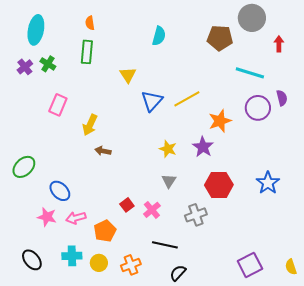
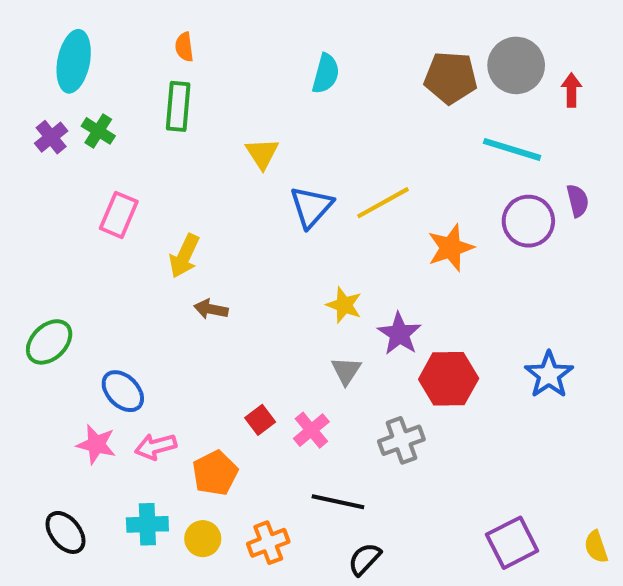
gray circle: (252, 18) -> (516, 65), moved
purple star: (203, 147) -> (399, 334), moved

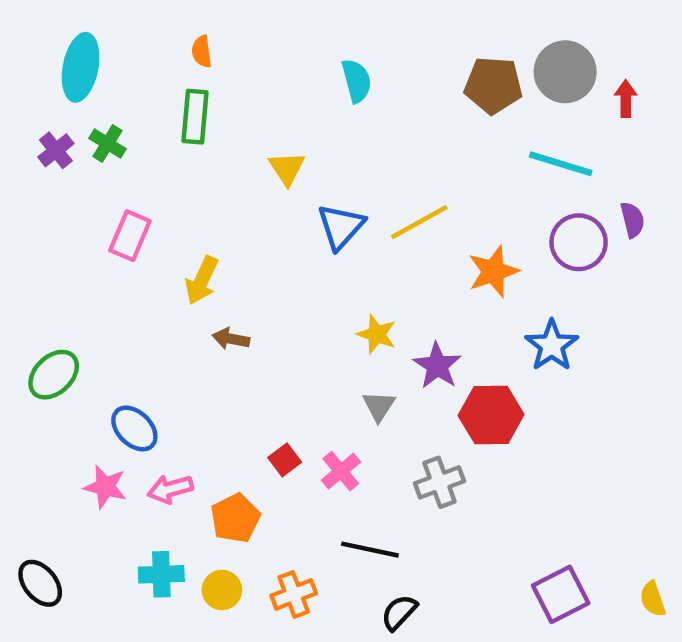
cyan semicircle: (326, 74) -> (356, 81), turned -30
blue star: (549, 375) -> (552, 345), moved
black ellipse: (65, 532) -> (40, 583), moved

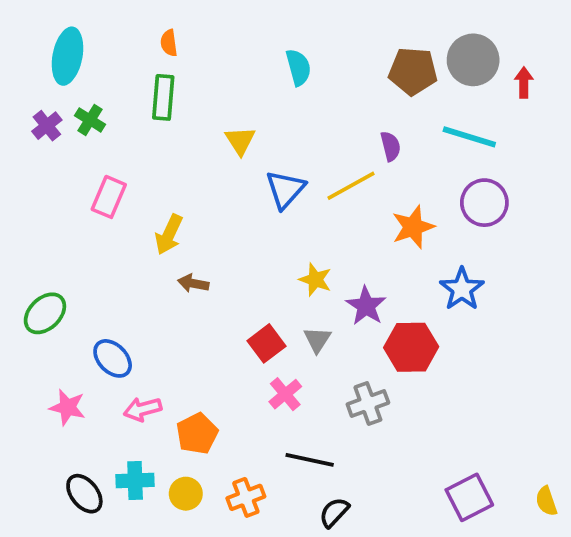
purple semicircle: (632, 220) -> (390, 146), moved
red square: (285, 460) -> (267, 343), moved, size x1.4
pink star: (105, 487) -> (67, 407), moved
black ellipse: (40, 583) -> (84, 494), moved

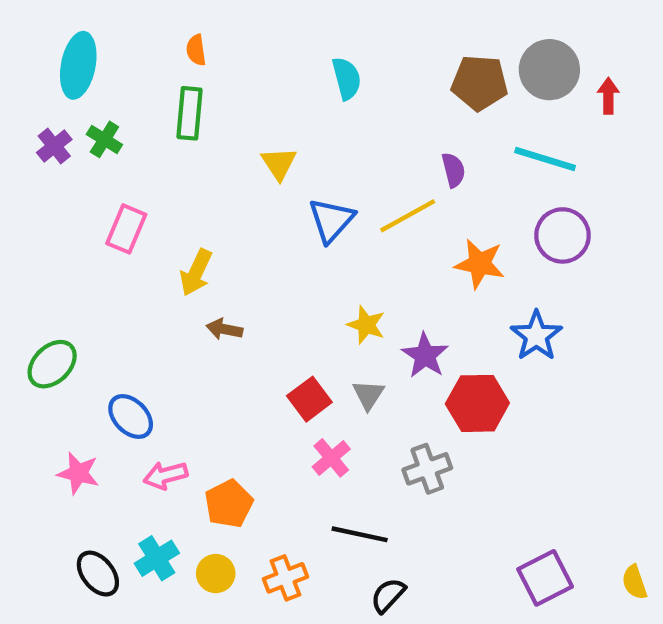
orange star: (413, 227) -> (480, 264), turned 30
cyan cross: (135, 481) -> (157, 558), turned -30

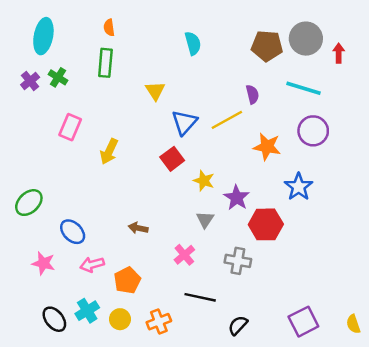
brown arrow: (224, 329) -> (138, 228), moved
red square: (309, 399) -> (172, 159), moved
gray cross: (427, 469) -> (238, 261), turned 30
black semicircle: (388, 595) -> (238, 325), moved

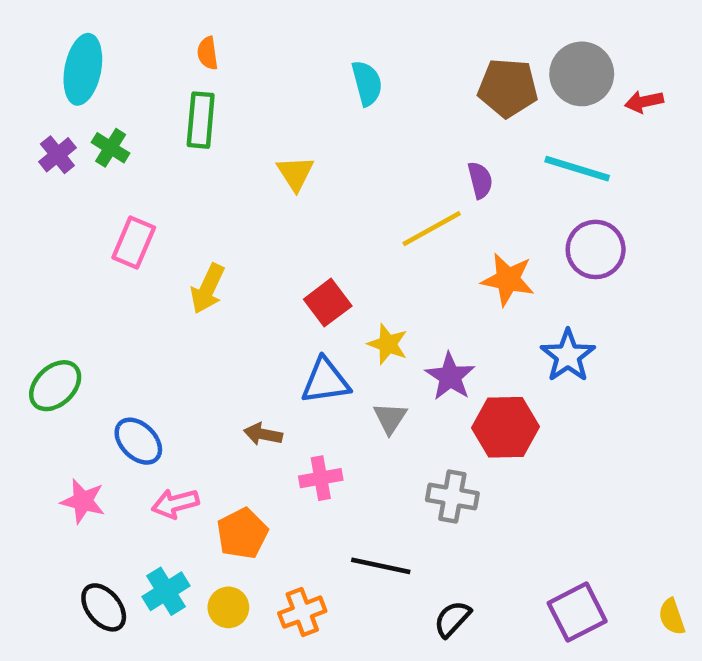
red arrow: (339, 53) -> (644, 102), turned -102
blue triangle: (184, 122) -> (325, 381), moved, turned 40
pink cross: (184, 255) -> (321, 478), moved, turned 30

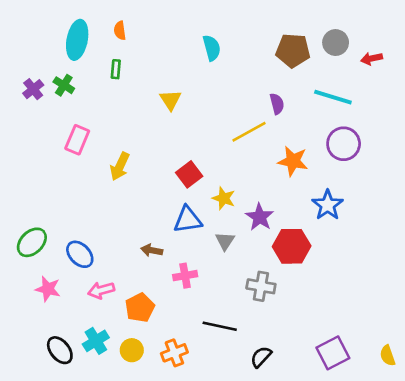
cyan ellipse: (83, 69) -> (77, 40), moved
gray circle: (582, 74) -> (336, 43), size x0.7
green rectangle: (201, 120) -> (116, 69), size x0.6
green ellipse: (55, 386) -> (32, 242), moved

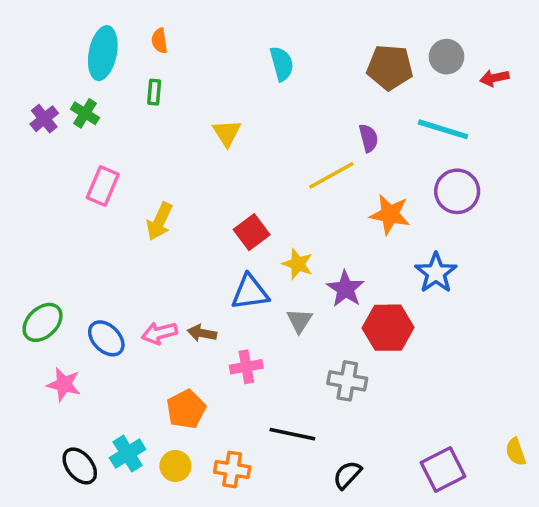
pink arrow: (101, 290) -> (159, 333), moved
orange cross: (174, 353) -> (232, 469), turned 30
yellow semicircle: (388, 356) -> (516, 452), moved

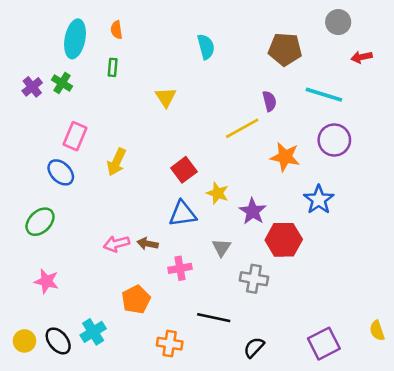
gray circle: (447, 57) -> (338, 22), moved
gray triangle: (299, 321) -> (222, 248), moved
green ellipse: (43, 322) -> (40, 222), moved
blue ellipse: (106, 338) -> (61, 172), moved
yellow circle: (175, 466) -> (24, 341), moved

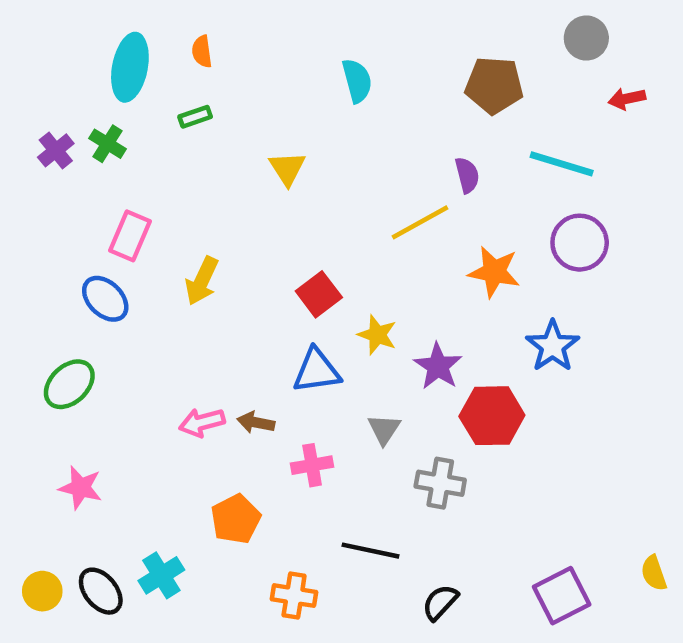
green rectangle: (113, 67) -> (195, 117), turned 66

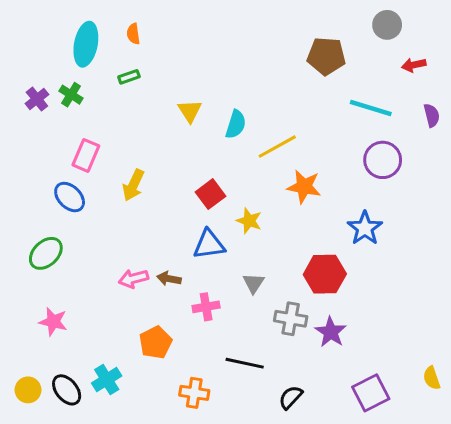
cyan semicircle: (357, 81) -> (236, 124), moved, turned 32
purple semicircle: (467, 175) -> (432, 115), moved
orange star: (494, 272) -> (304, 187), moved
purple star: (438, 366) -> (331, 332), moved

